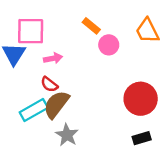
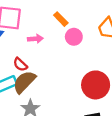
pink arrow: (53, 58) -> (35, 39), moved

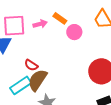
pink arrow: (35, 39) -> (40, 24), moved

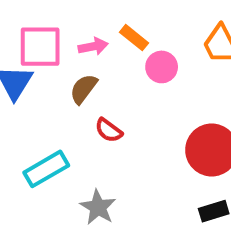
red semicircle: (31, 65) -> (109, 130), moved
brown semicircle: (38, 80) -> (84, 89), moved, size x0.7

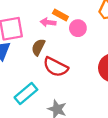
pink arrow: (93, 46) -> (48, 22), moved, turned -152
red semicircle: (109, 130) -> (56, 67), size x1.6

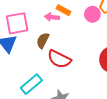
pink circle: (78, 28) -> (92, 14), moved

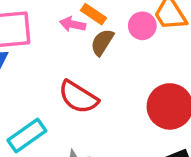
brown semicircle: (43, 40) -> (102, 42), moved

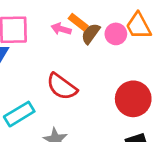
brown semicircle: (102, 42) -> (91, 34), moved

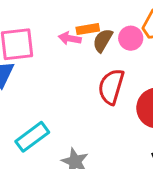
orange rectangle: (78, 22) -> (88, 29), turned -42
red semicircle: (62, 87) -> (111, 87), moved, turned 76

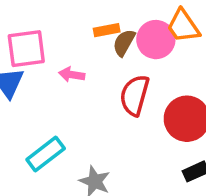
pink arrow: (70, 38) -> (72, 75), moved
pink circle: (131, 38) -> (156, 40), size x1.4

